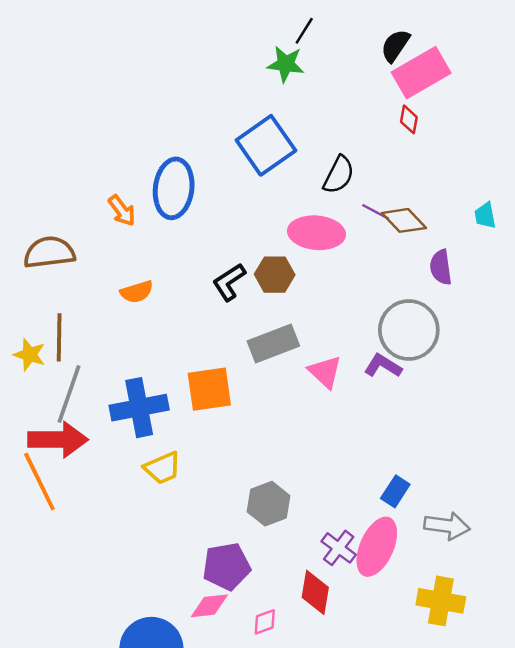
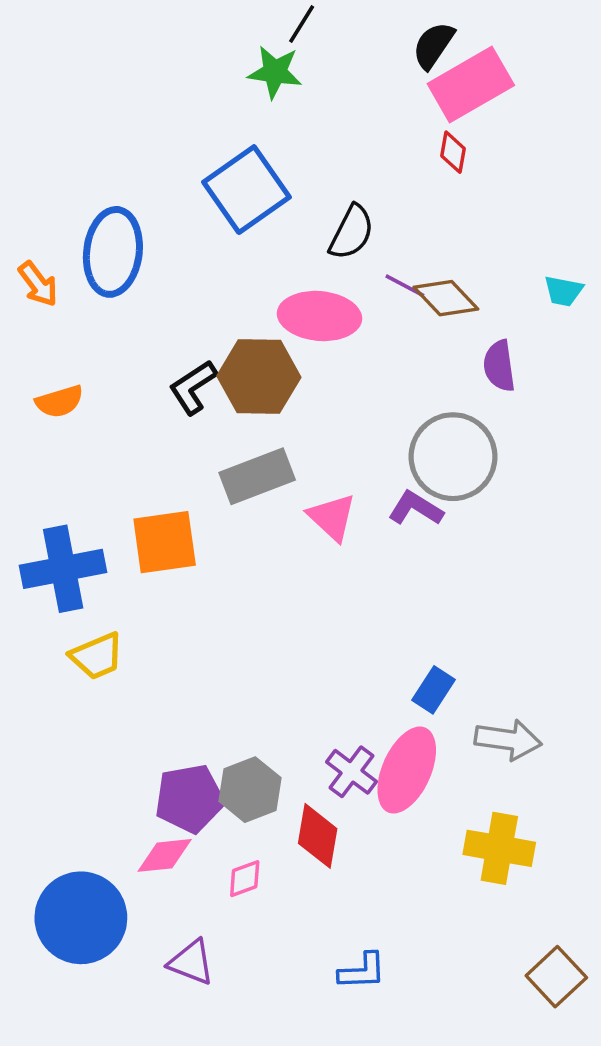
cyan trapezoid: (485, 215) -> (563, 291), turned -68
brown hexagon: (275, 275) -> (259, 377), size x1.4
gray hexagon: (268, 504) -> (250, 790), moved

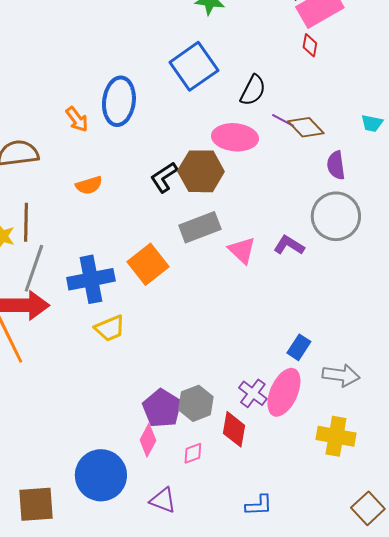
gray circle: (453, 457) -> (336, 216), moved
orange square: (165, 542) -> (148, 264), turned -30
purple pentagon: (189, 799) -> (162, 408), turned -30
pink diamond: (165, 855) -> (148, 440), turned -56

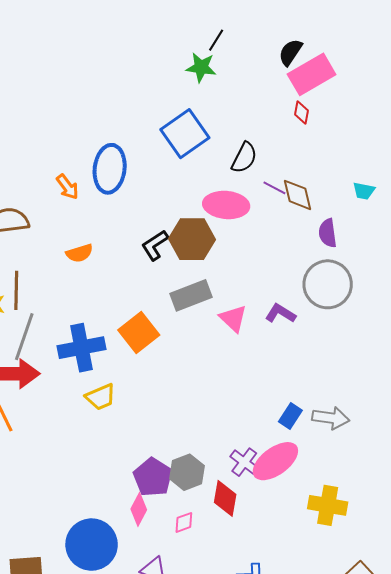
brown diamond: (306, 127) -> (297, 195), turned 30
gray arrow: (341, 375) -> (331, 418), moved
pink ellipse: (284, 392) -> (275, 461), turned 30

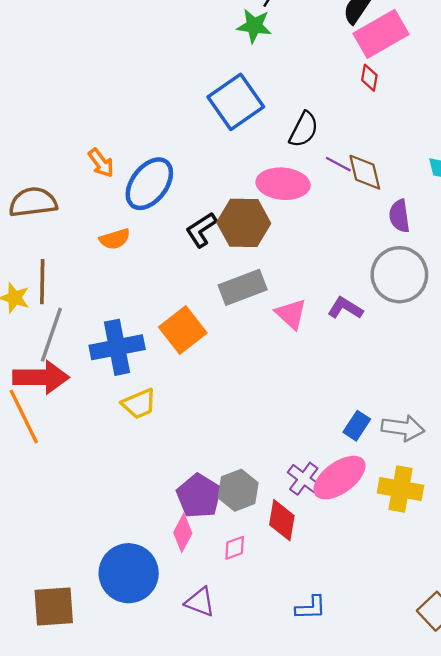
blue ellipse: (110, 169) -> (149, 184), moved, turned 30
yellow cross: (328, 505) -> (401, 489), moved

